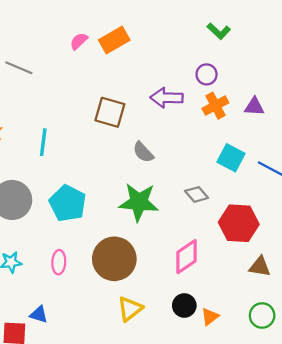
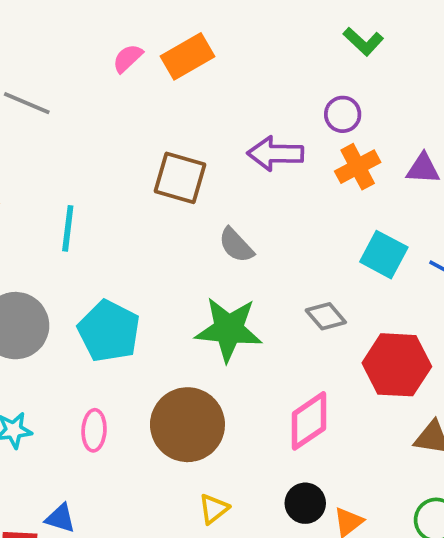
yellow triangle: (130, 309) -> (214, 509), size x0.7

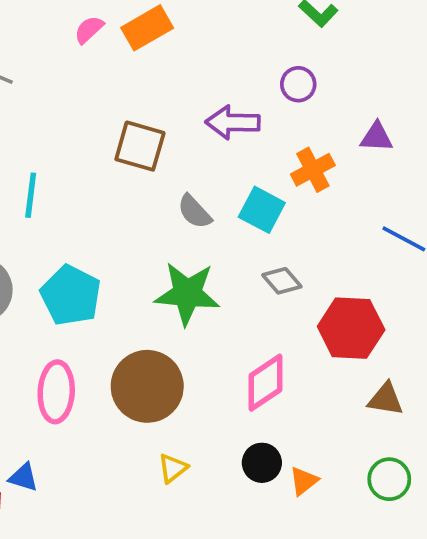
orange cross: (358, 167) -> (313, 170), moved
cyan square: (384, 255) -> (262, 210), moved
pink ellipse: (94, 430) -> (56, 392), size x1.5

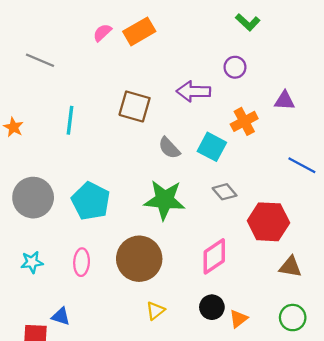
cyan line: (31, 195) -> (70, 120), moved
pink ellipse: (56, 392) -> (82, 262), size x0.7

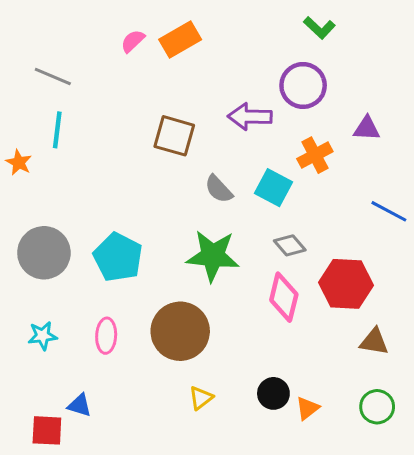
purple circle: (235, 67) -> (303, 85), size x1.6
cyan line: (70, 120) -> (57, 130), moved
pink diamond: (214, 256) -> (284, 297), moved, turned -42

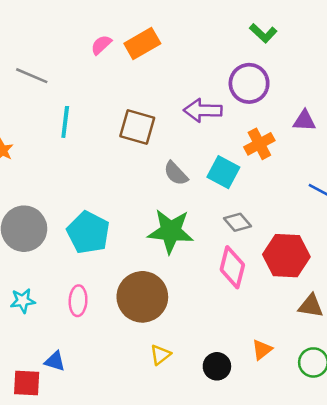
cyan line: (57, 130) -> (65, 122), moved
black circle: (273, 393) -> (217, 366), moved
orange triangle: (308, 408) -> (262, 350), moved

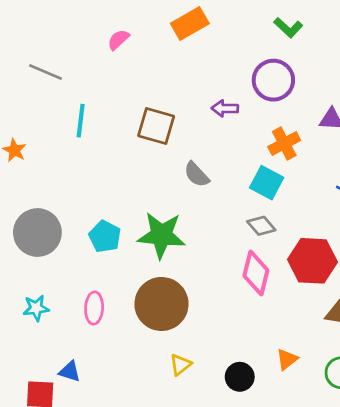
orange rectangle: (142, 43) -> (190, 23), moved
purple arrow: (203, 110) -> (225, 108), size x0.7
cyan square: (223, 172) -> (267, 183), moved
green star: (171, 231) -> (161, 235), moved
cyan pentagon: (88, 233) -> (105, 237), size x0.7

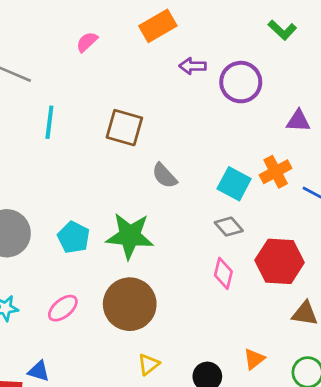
green L-shape: (288, 28) -> (282, 30), moved
purple arrow: (225, 108) -> (193, 66), moved
orange cross: (284, 144) -> (276, 172), moved
pink diamond: (256, 273) -> (223, 273), size x0.7
pink ellipse: (94, 308) -> (63, 308), turned 48

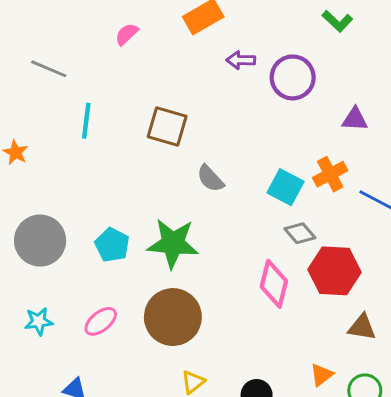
gray diamond: (229, 227) -> (300, 233), moved
pink diamond: (223, 273) -> (274, 284), size x1.4
orange triangle: (254, 359) -> (322, 375), moved

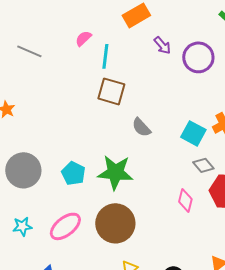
pink semicircle: (127, 34) -> (83, 38), moved
purple arrow: (241, 60) -> (162, 45), turned -132
cyan line: (86, 121) -> (105, 56), moved
pink diamond: (274, 284) -> (185, 200), size x0.7
pink ellipse: (101, 321) -> (65, 226), size x1.4

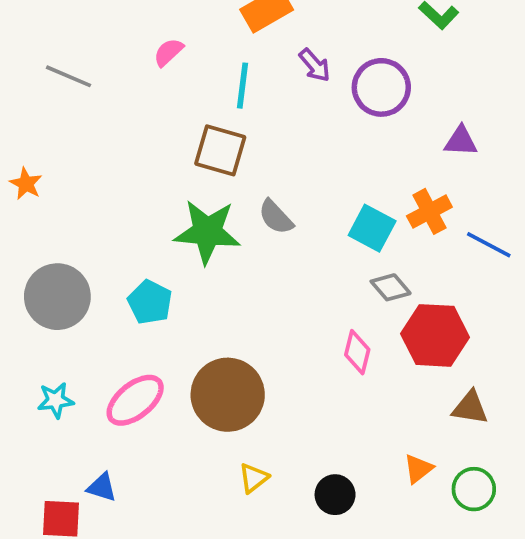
cyan line: (105, 56) -> (242, 86), moved
green star: (115, 172) -> (207, 232), moved

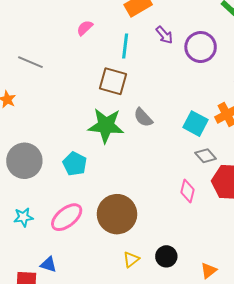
gray line: (68, 76) -> (30, 62), moved
orange triangle: (418, 469) -> (209, 271), moved
black circle: (335, 495) -> (166, 256), moved

